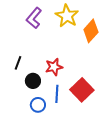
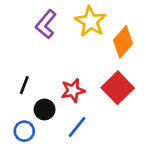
red square: (82, 90) -> (118, 88), moved
blue line: (57, 94) -> (77, 127), turned 36
blue circle: (38, 105) -> (24, 131), moved

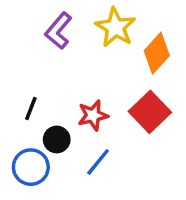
blue circle: (24, 131) -> (31, 167), size x1.4

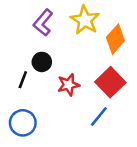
black circle: (57, 139) -> (42, 62), moved
blue line: (98, 162) -> (99, 117), moved

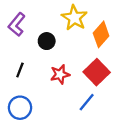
purple L-shape: (43, 23) -> (17, 24), moved
black circle: (42, 62) -> (47, 41), moved

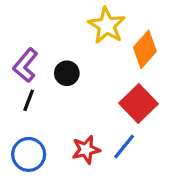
purple L-shape: (17, 24) -> (25, 65), moved
black circle: (47, 41) -> (67, 73), moved
red star: (60, 74) -> (86, 150), moved

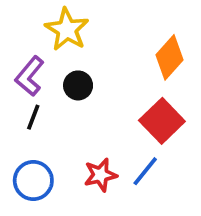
yellow star: (107, 25) -> (67, 29), moved

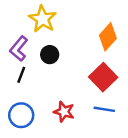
blue line: (145, 171) -> (104, 109), moved, turned 60
red star: (100, 175) -> (64, 112), turned 30

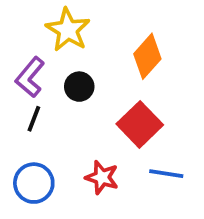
orange diamond: (108, 37) -> (147, 56), moved
red square: (103, 77) -> (140, 124), moved

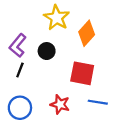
yellow star: (68, 30) -> (57, 18), moved
red square: (140, 124) -> (82, 73), turned -35

